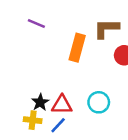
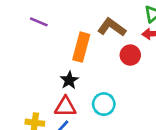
brown L-shape: (106, 29) -> (112, 27), turned 36
black star: (40, 102) -> (69, 80), moved

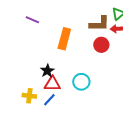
brown L-shape: (112, 27) -> (99, 24), moved, turned 145
black star: (69, 80) -> (47, 71), moved

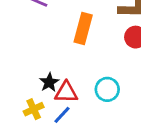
black star: (47, 71) -> (49, 82), moved
yellow cross: (29, 96) -> (34, 109), turned -32

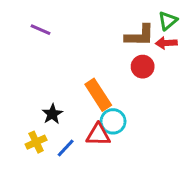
orange rectangle: (83, 29) -> (98, 95), moved, turned -48
red triangle: (66, 92) -> (98, 135), moved

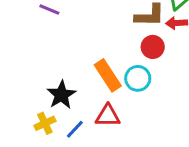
black star: (52, 114) -> (61, 95), size x1.4
cyan circle: (113, 121) -> (138, 78), moved

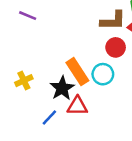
black star: (61, 95) -> (62, 88), moved
yellow cross: (45, 123) -> (24, 81), moved

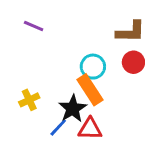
cyan circle: (103, 74) -> (93, 67), moved
blue line: (49, 117) -> (58, 127), moved

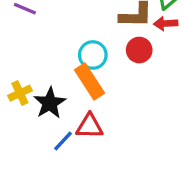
black star: (73, 109) -> (50, 103), moved
blue line: (58, 127) -> (63, 141), moved

